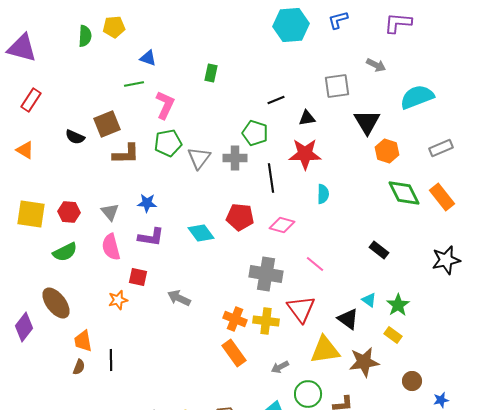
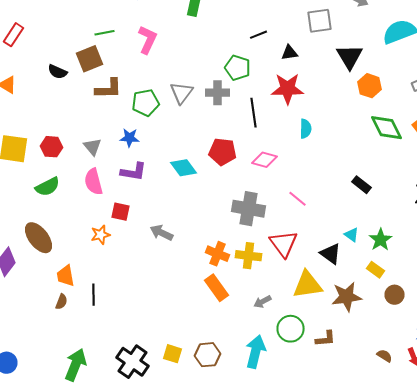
green line: (134, 84) -> (104, 33), moved
green pentagon: (168, 143) -> (146, 103), moved
brown circle: (412, 381) -> (394, 295), moved

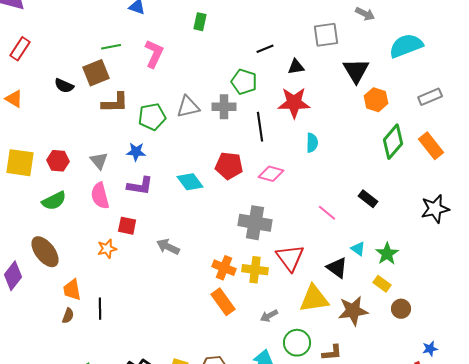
gray triangle: (182, 93) -> (188, 107), turned 40
green diamond: (386, 128) -> (393, 142), turned 68
pink line: (298, 199) -> (327, 213), moved

